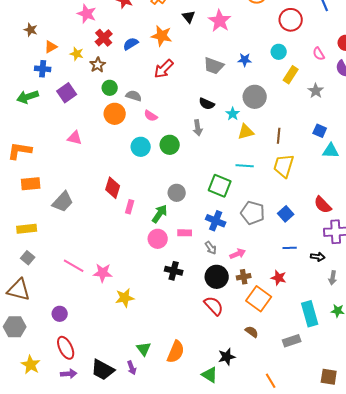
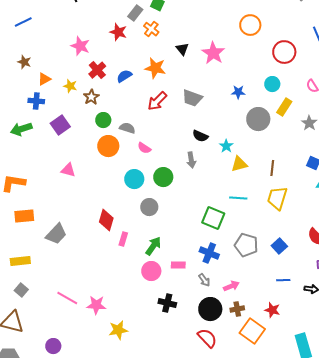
gray trapezoid: (214, 66) -> (192, 98), moved
gray circle: (255, 97) -> (258, 119), moved
gray circle: (177, 193) -> (149, 207), moved

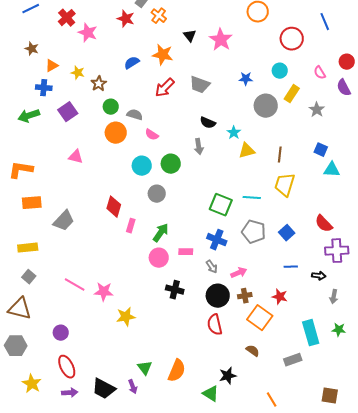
red cross: (97, 70) -> (67, 18), moved
cyan line: (238, 198) -> (252, 198), moved
red semicircle: (207, 338) -> (215, 325), turned -150

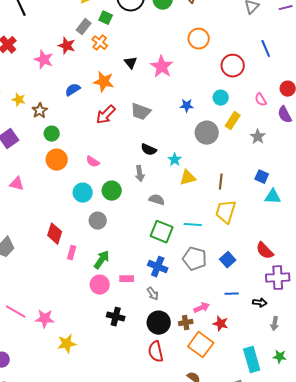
pink star: (88, 33) -> (44, 60), moved
gray semicircle: (135, 115) -> (157, 200), moved
pink arrow: (239, 273) -> (202, 308), moved

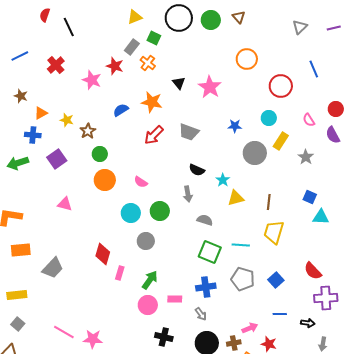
blue cross: (158, 267) -> (206, 287), turned -30

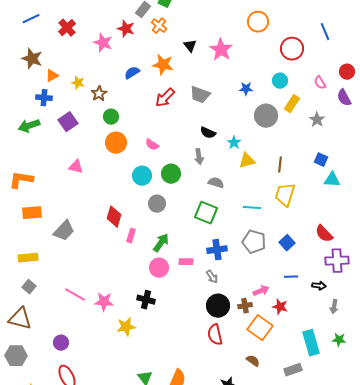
brown star: (21, 96) -> (32, 59), size x1.5
green square: (210, 252) -> (206, 213), moved
black cross: (164, 337) -> (146, 300), moved

